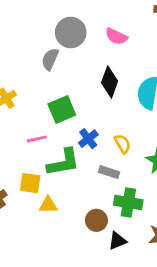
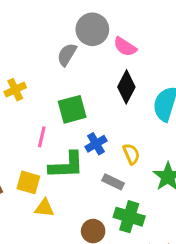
pink semicircle: (116, 36) -> (125, 47), moved
pink line: (37, 139) -> (42, 137), turned -72

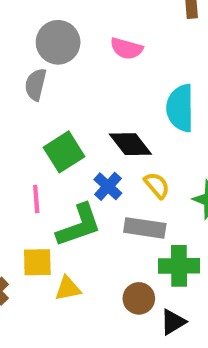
pink semicircle: (125, 47) -> (126, 49), moved
black diamond: (126, 87) -> (130, 144), moved, turned -48
gray rectangle: (113, 182) -> (145, 228), size x1.4

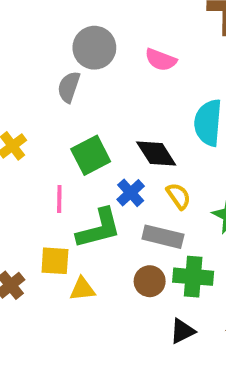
brown circle: (139, 298) -> (150, 281), moved

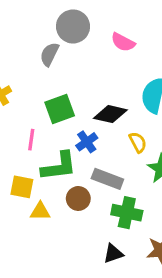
black diamond: (156, 154) -> (110, 114), turned -52
yellow semicircle: (179, 196) -> (138, 142), moved
brown circle: (150, 281) -> (78, 198), moved

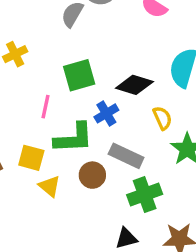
yellow triangle: (40, 211) -> (50, 186), turned 35
green cross: (127, 213) -> (145, 195), turned -36

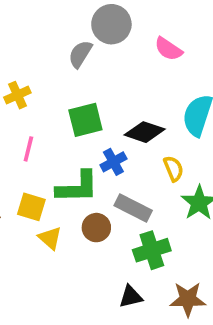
pink line: (45, 107) -> (28, 149), moved

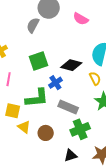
yellow semicircle: (173, 169) -> (95, 78), moved
brown circle: (96, 228) -> (46, 133), moved

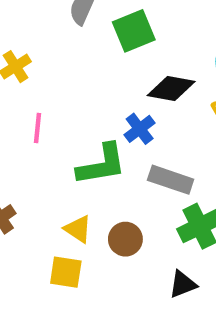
green square: (38, 61) -> (134, 31), moved
yellow square: (13, 111) -> (66, 272), moved

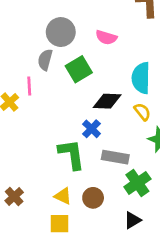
pink line: (38, 128) -> (29, 86), moved
green L-shape: (102, 165) -> (71, 154), turned -80

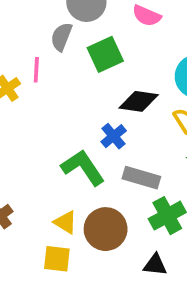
green L-shape: (71, 154) -> (83, 167), turned -32
brown circle: (93, 198) -> (106, 229), size x1.5
black triangle: (132, 220) -> (155, 265), turned 30

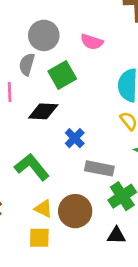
black diamond: (139, 101) -> (43, 111), moved
green L-shape: (83, 167) -> (32, 167), moved

